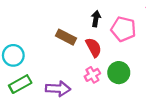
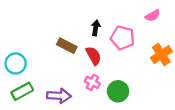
green circle: (119, 73) -> (118, 91), moved
pink cross: (92, 75) -> (92, 82), turned -32

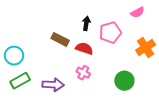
pink pentagon: (122, 38) -> (110, 32), turned -30
red semicircle: (94, 56) -> (84, 49), turned -42
green circle: (118, 91) -> (124, 81), moved

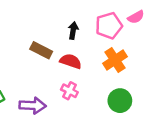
pink pentagon: (110, 32) -> (109, 26), moved
orange cross: (146, 48) -> (115, 60), moved

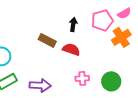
orange cross: (115, 60) -> (121, 37), moved
pink cross: (69, 91) -> (82, 78), moved, turned -32

